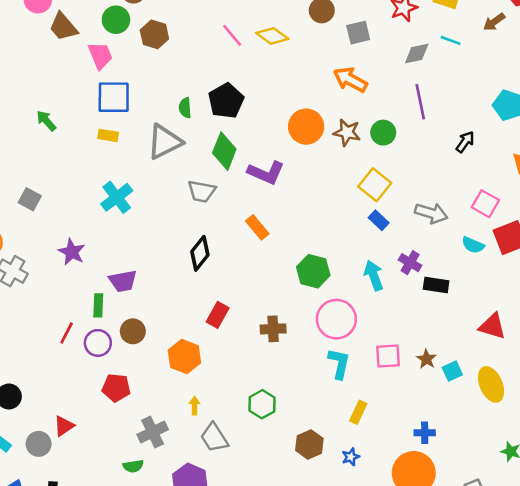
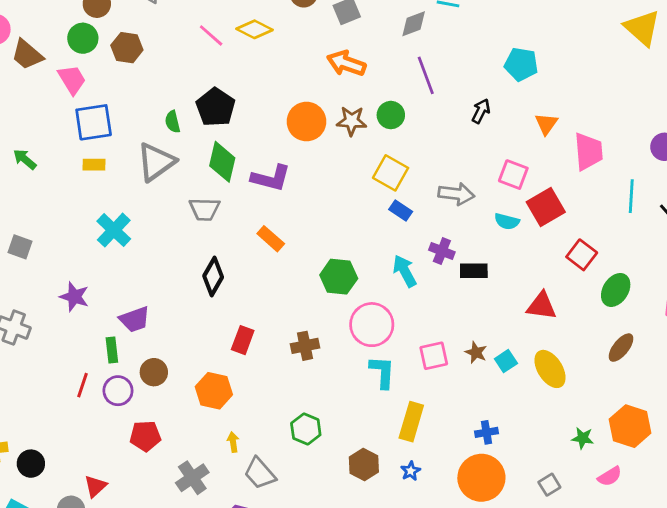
yellow rectangle: (358, 412) -> (411, 422), size x1.5

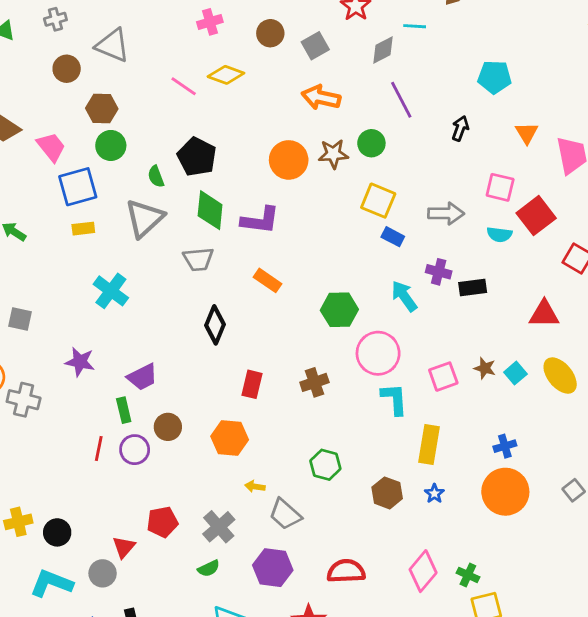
green circle: (83, 38) -> (111, 145), moved
red pentagon: (145, 436) -> (162, 522), moved
yellow arrow: (233, 442) -> (255, 487), turned -66

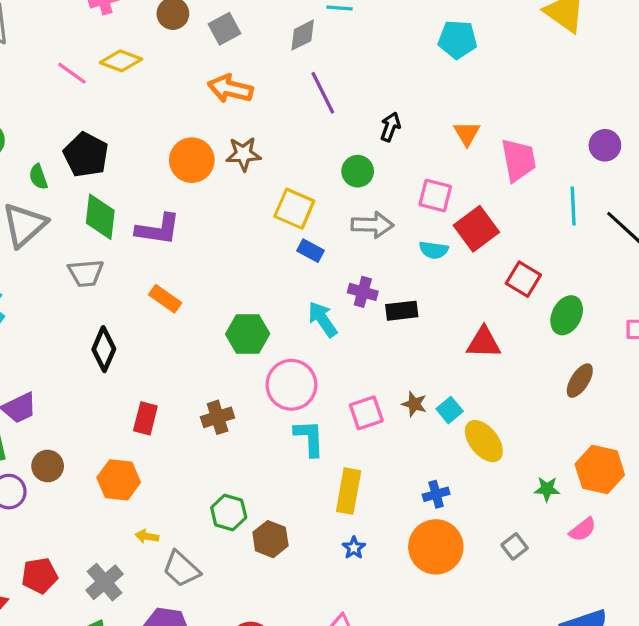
cyan pentagon: (494, 77) -> (458, 39), moved
green circle: (371, 143) -> (358, 171), moved
yellow ellipse: (560, 376) -> (484, 441), moved
brown hexagon: (387, 493) -> (270, 539), moved

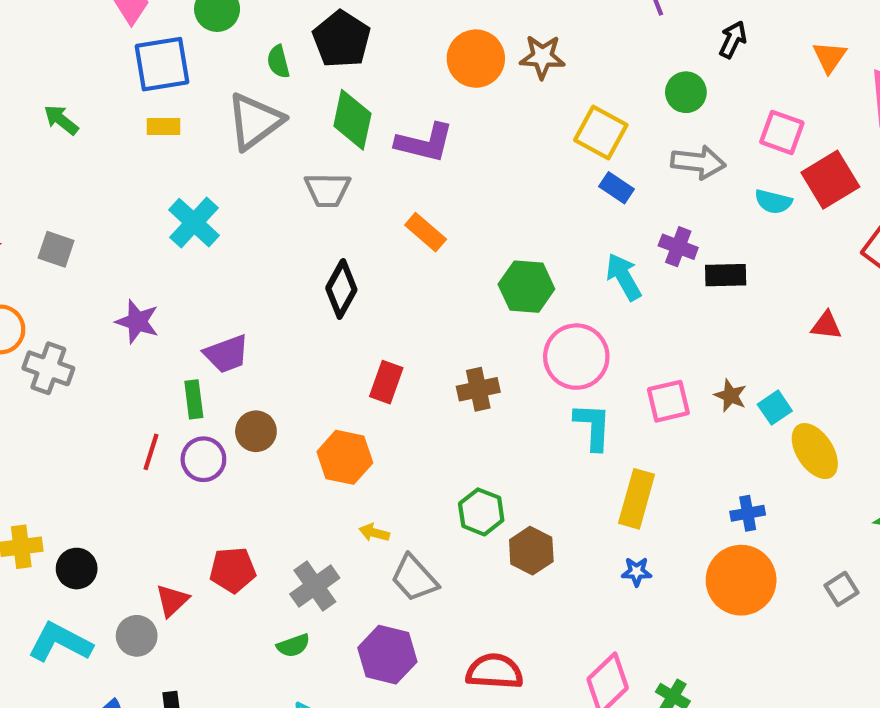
red triangle: (484, 343) -> (826, 326), size x0.7
blue star: (354, 548) -> (637, 572), turned 30

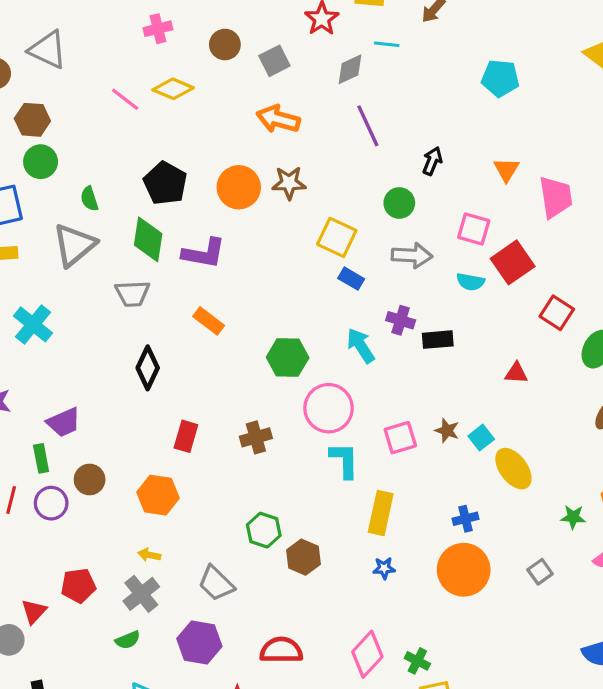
black pentagon: (342, 39) -> (165, 183), moved
yellow arrow: (374, 533) -> (149, 555), moved

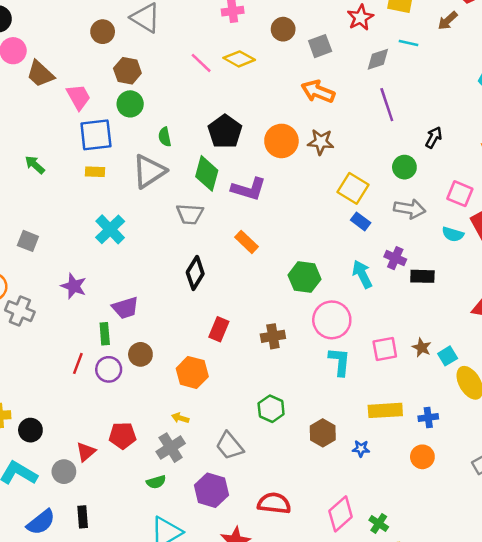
yellow rectangle: (381, 513) -> (385, 410), moved, turned 68
brown hexagon: (303, 557) -> (323, 433), moved
orange circle: (464, 570) -> (422, 457), size x0.6

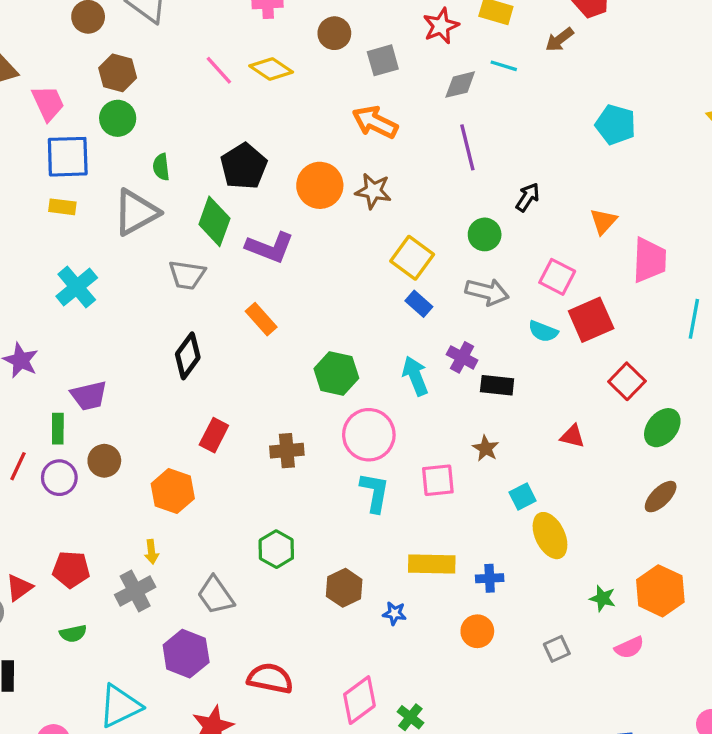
brown star: (422, 348) -> (486, 448), moved
yellow arrow: (180, 418) -> (151, 552), turned -119
green semicircle: (156, 482) -> (73, 634), moved

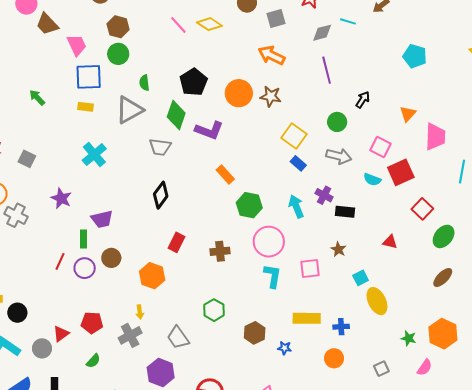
orange rectangle: (261, 319) -> (225, 174), moved
green semicircle: (73, 634) -> (93, 361), turned -35
pink semicircle: (629, 647) -> (425, 367), turned -30

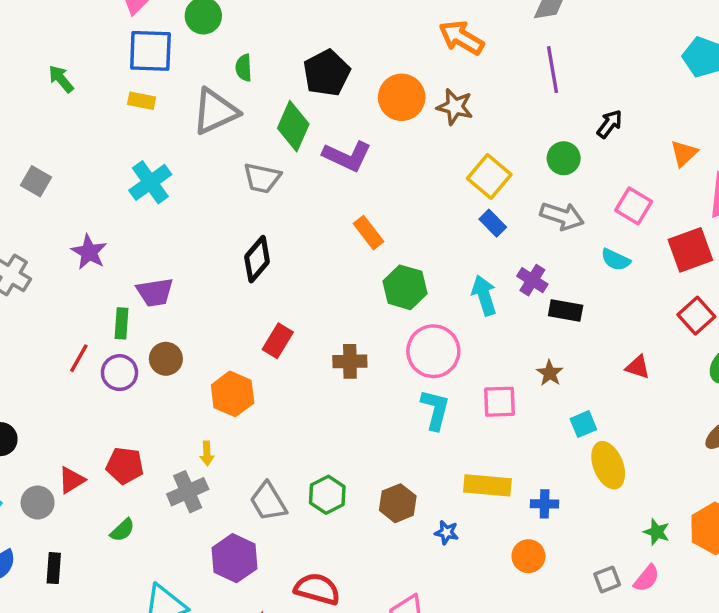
red square: (401, 172) -> (690, 250), moved
green hexagon: (214, 310) -> (327, 495), moved
pink semicircle: (425, 367) -> (647, 578), moved

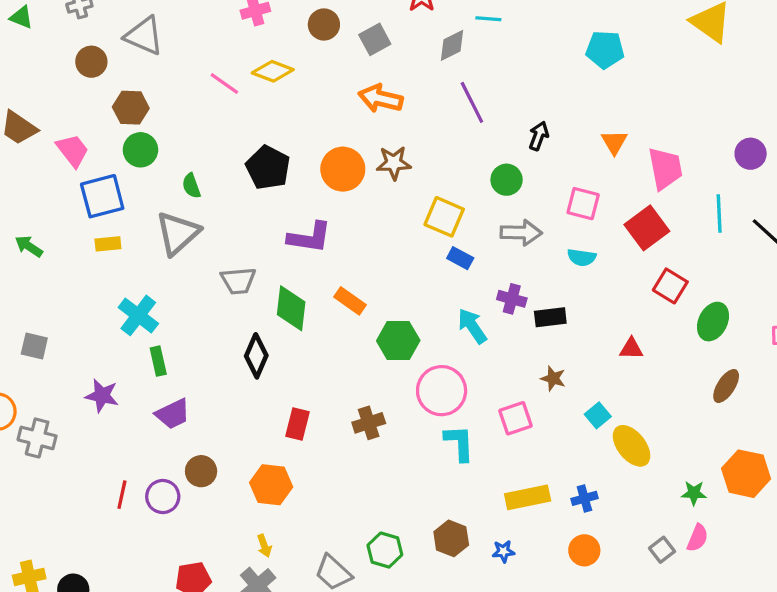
green diamond: (293, 126) -> (291, 308), moved
green rectangle: (121, 323) -> (158, 361), moved

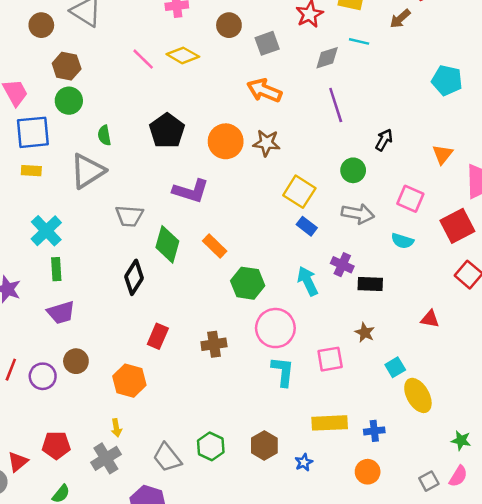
blue star: (503, 551) -> (304, 462), turned -30

